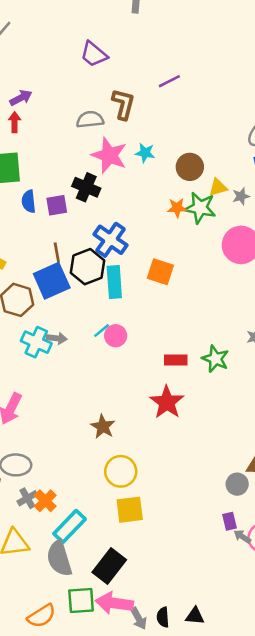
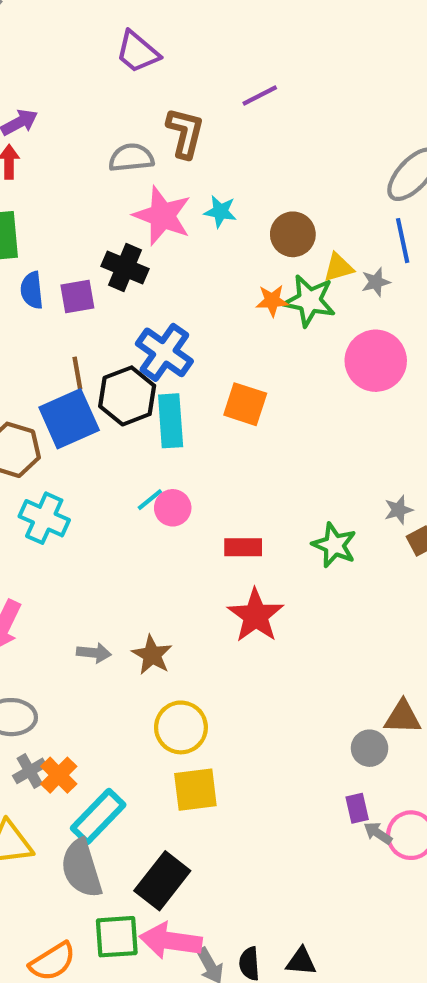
gray arrow: (57, 338) -> (94, 653), moved
red rectangle: (176, 360) -> (243, 547), moved

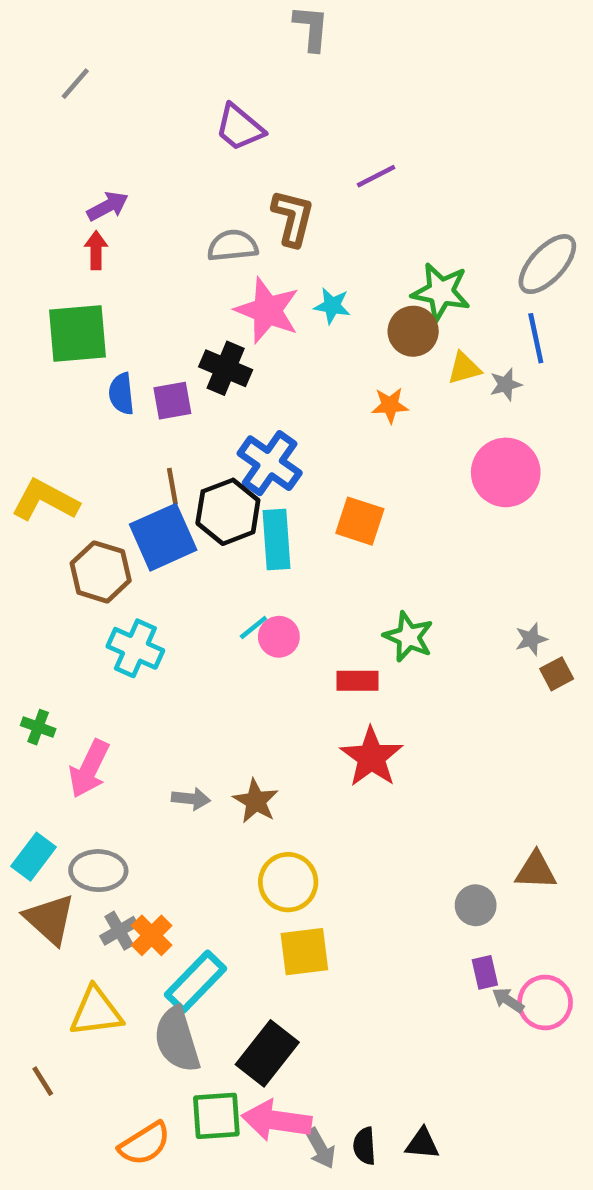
green star: (309, 301) -> (441, 292), moved
green star: (334, 545) -> (408, 637), moved
gray circle: (370, 748) -> (476, 905), moved

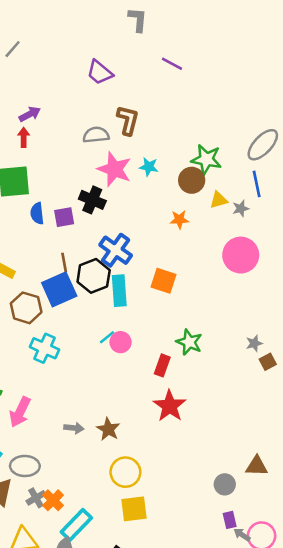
purple line: (376, 176) -> (172, 64), moved, turned 55
red rectangle: (358, 681) -> (162, 365), turned -70

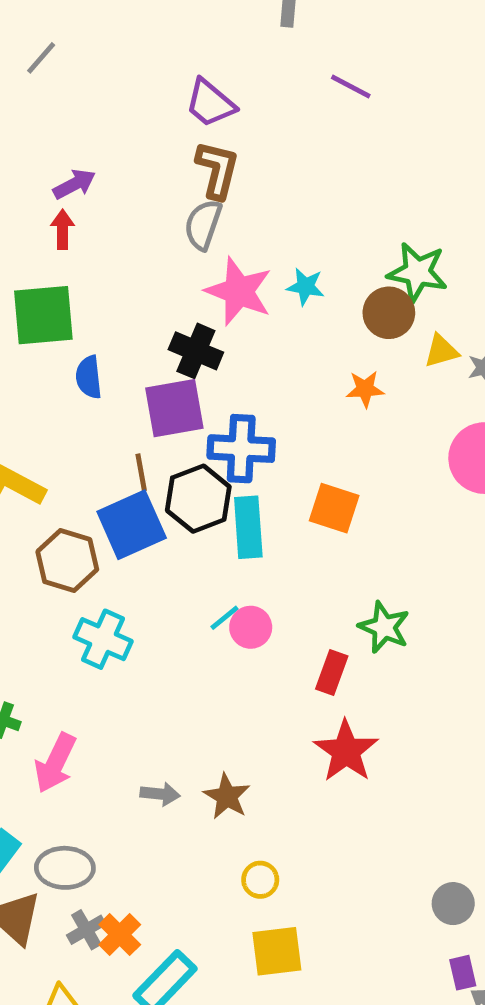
brown L-shape: (128, 120) -> (217, 170), moved
gray semicircle: (96, 135) -> (203, 225), turned -65
purple square: (64, 217) -> (174, 408), moved, size x1.5
blue cross: (116, 250) -> (241, 449), turned -32
yellow circle: (125, 472) -> (260, 880), size x0.6

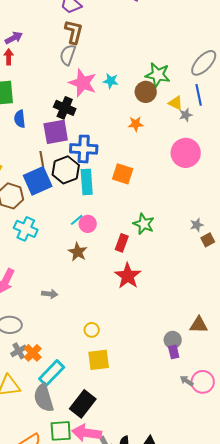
yellow triangle: (441, 351) -> (176, 103), moved, turned 42
brown star: (227, 796) -> (78, 252), moved
purple rectangle: (463, 973) -> (174, 352), moved

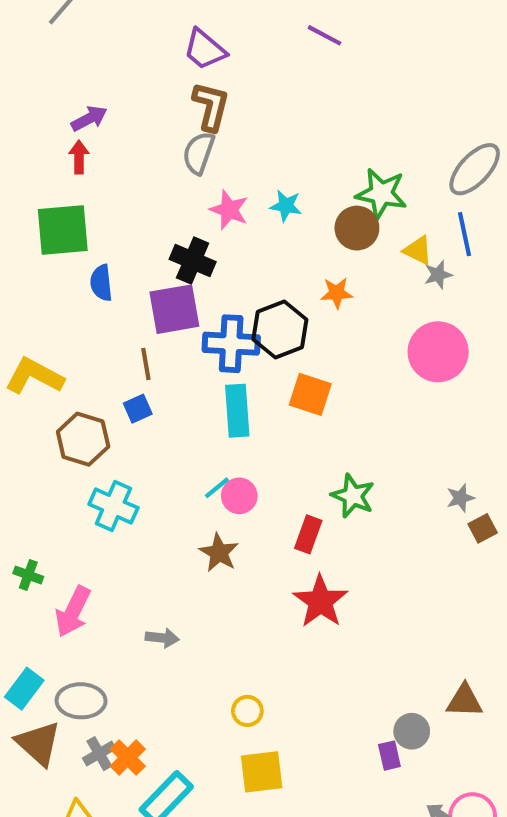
pink star: (83, 83) -> (229, 210), size x0.7
black hexagon: (66, 170) -> (280, 329), moved
blue square: (38, 181) -> (138, 409), size x0.5
purple rectangle: (174, 352) -> (389, 756), moved

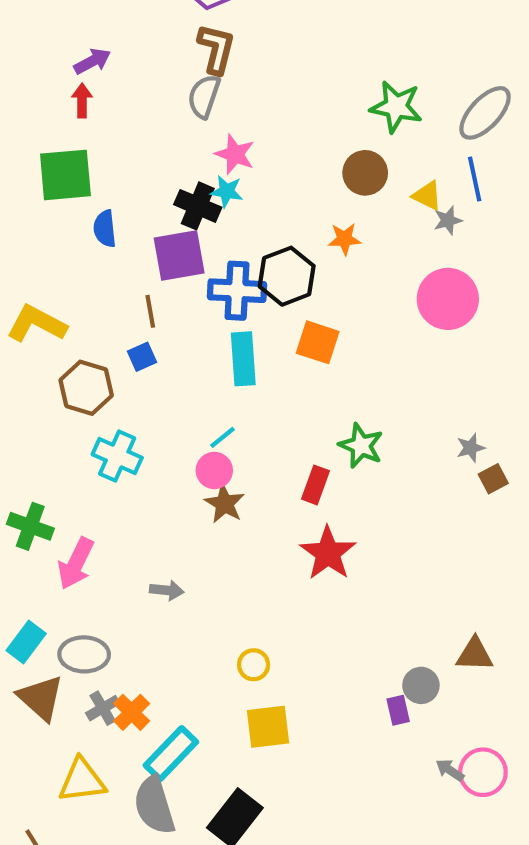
green star: (381, 194) -> (396, 107), moved
cyan star: (286, 206) -> (227, 191), moved
pink circle: (239, 496) -> (214, 470), moved
green cross: (28, 575) -> (30, 526), size x1.5

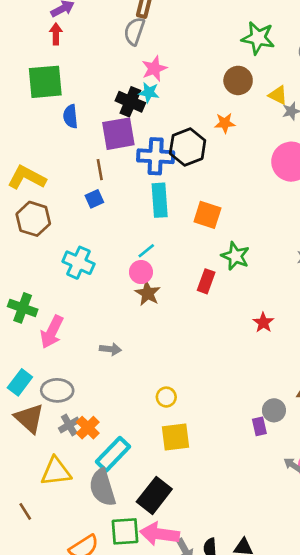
pink star: (235, 154) -> (154, 69), turned 30
orange square: (318, 342) -> (207, 215), moved
brown hexagon: (86, 388) -> (33, 219), moved
red star: (328, 553) -> (263, 323), moved, size x0.6

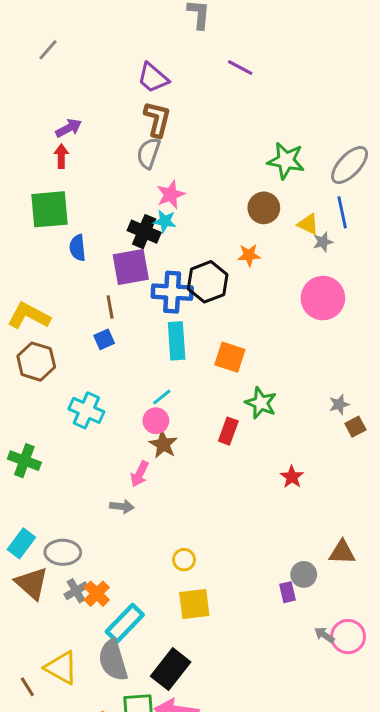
pink arrow: (52, 332) -> (140, 474), moved, size x0.7
yellow triangle: (56, 472) -> (61, 668), moved, turned 36

